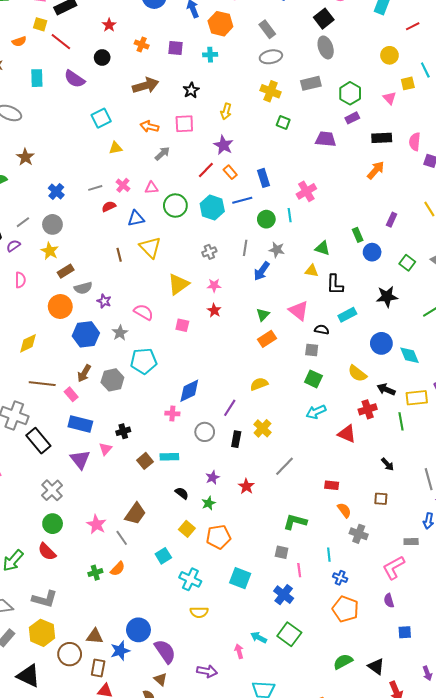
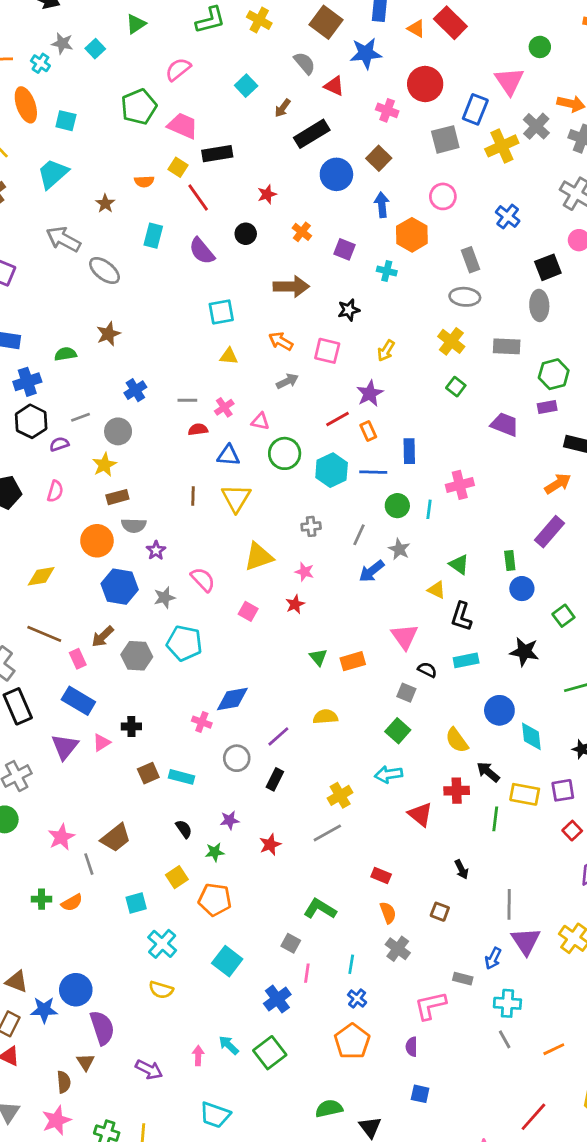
purple rectangle: (392, 220) -> (549, 532), moved, size x1.6
green triangle: (263, 315) -> (318, 657), moved, turned -40
yellow cross: (262, 428) -> (340, 795), moved

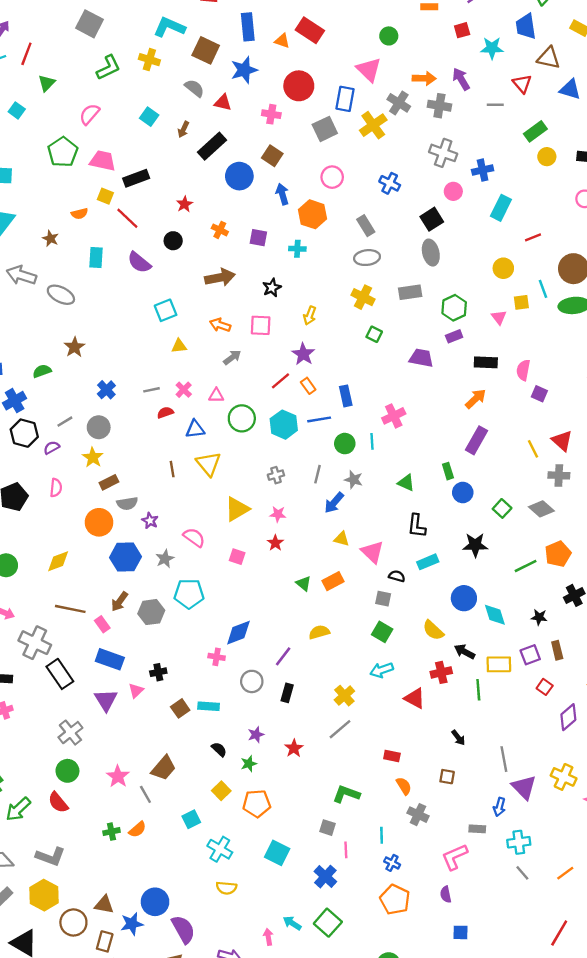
yellow triangle: (436, 590) -> (342, 539), moved

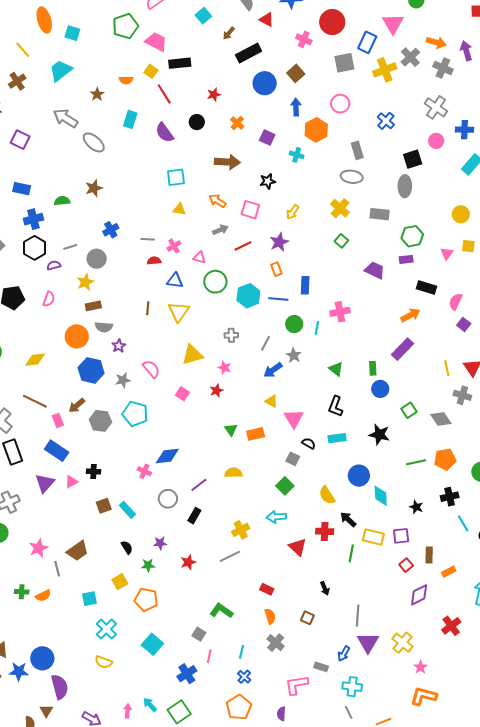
red line: (280, 381) -> (243, 246), moved
brown rectangle: (557, 650) -> (429, 555), moved
cyan rectangle: (209, 706) -> (127, 510), turned 30

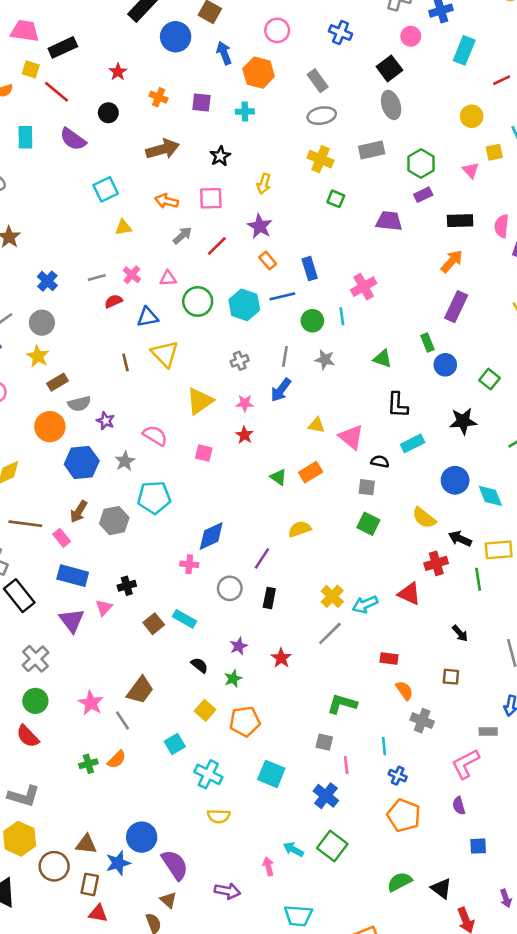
blue arrow: (273, 370) -> (281, 390), moved
cyan arrow: (276, 517) -> (365, 604), moved

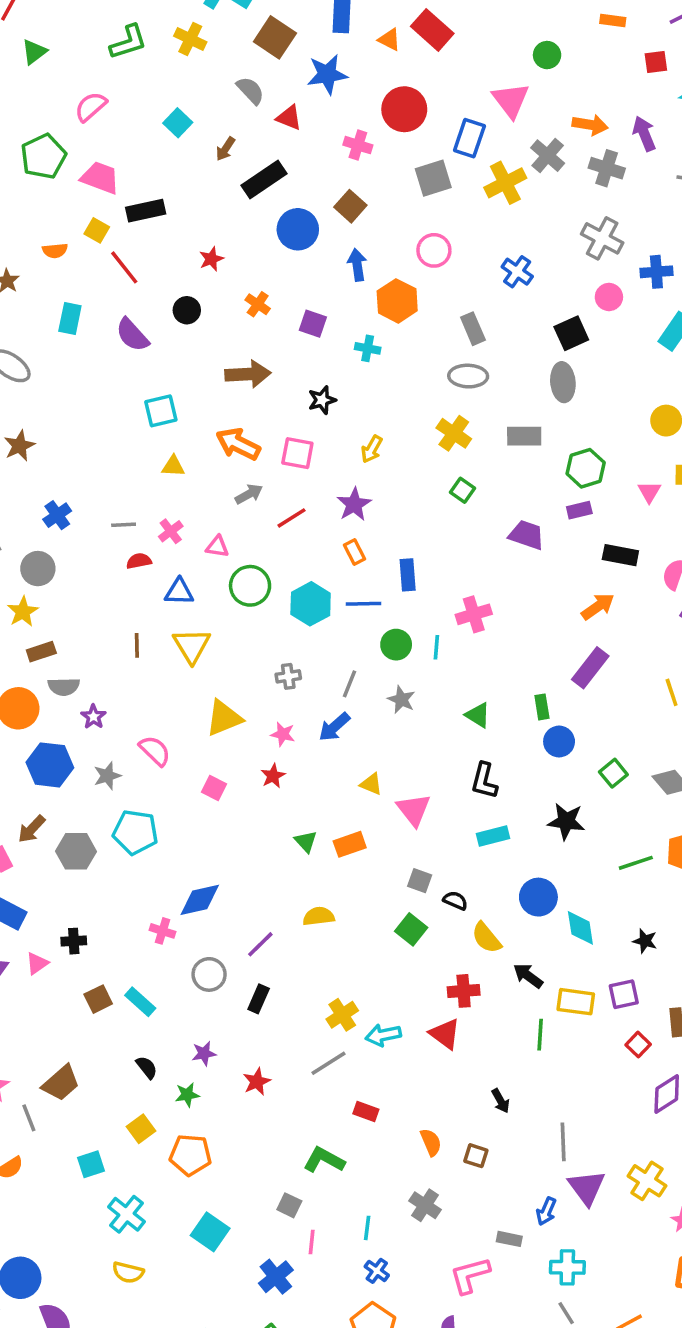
orange arrow: (167, 201) -> (238, 444), size x1.4
black semicircle: (380, 462) -> (455, 901), moved
red cross: (436, 563) -> (464, 991), moved
red rectangle: (389, 659) -> (366, 1112), moved
orange semicircle: (404, 690) -> (431, 1142), moved

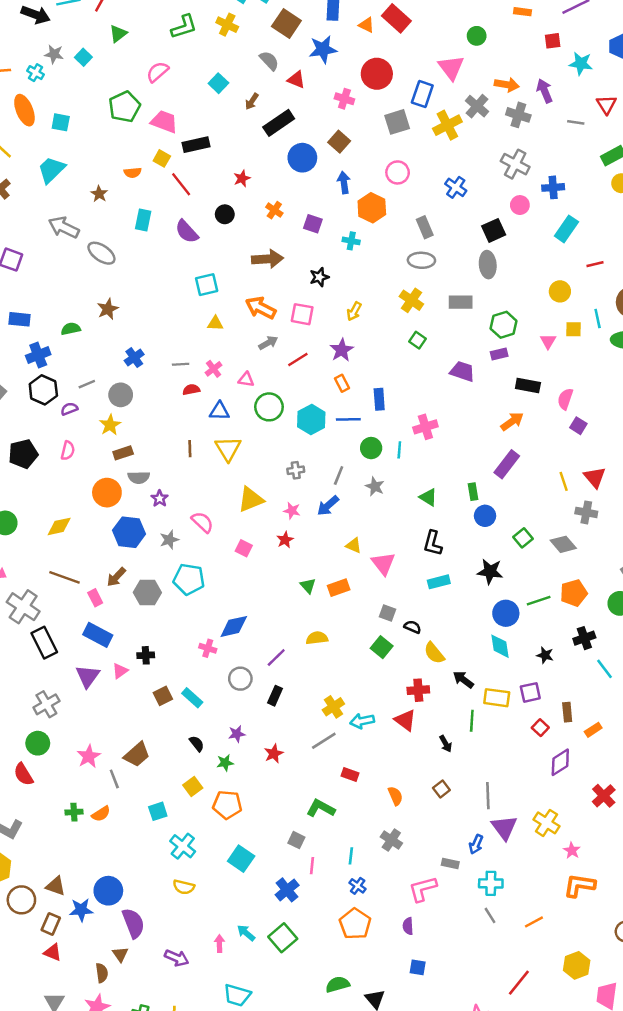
blue circle: (538, 897) -> (506, 613), moved
black arrow: (501, 1101) -> (446, 744), moved
brown square: (476, 1156) -> (441, 789), moved, turned 35

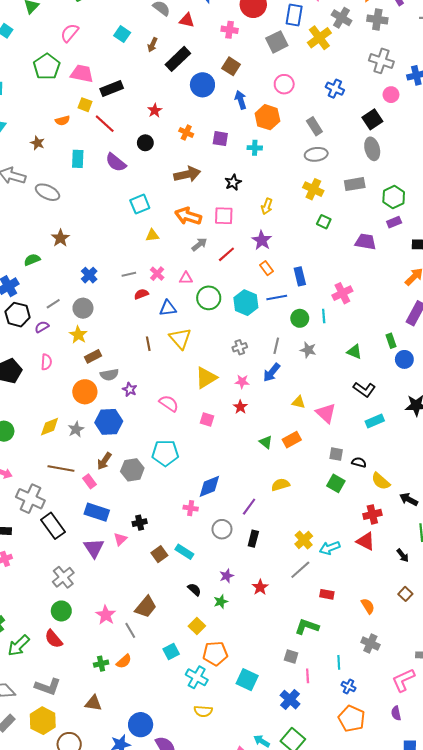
gray star: (169, 540) -> (76, 429), moved
black L-shape: (433, 543) -> (364, 390), turned -60
orange pentagon: (227, 805) -> (215, 653), moved
brown triangle: (56, 886) -> (93, 703), moved

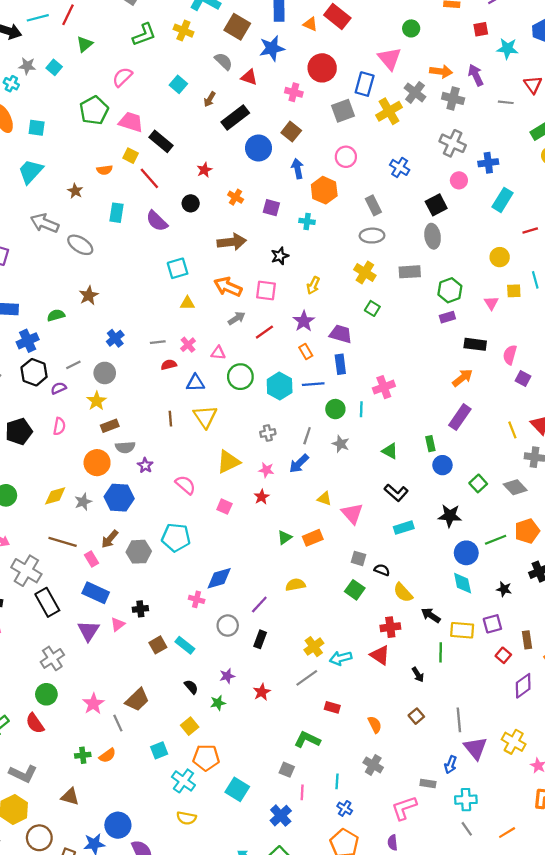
black rectangle: (112, 88) -> (161, 141), turned 55
purple trapezoid: (366, 242) -> (341, 334), moved
green triangle: (266, 442) -> (285, 537), turned 40

